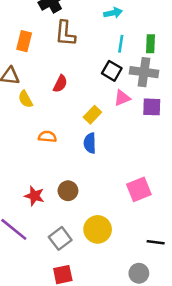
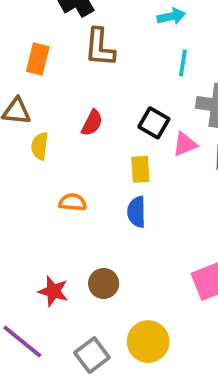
black square: (112, 71) -> (154, 123), moved
yellow semicircle: (25, 99) -> (40, 146), turned 36
yellow rectangle: (92, 115) -> (140, 169), turned -48

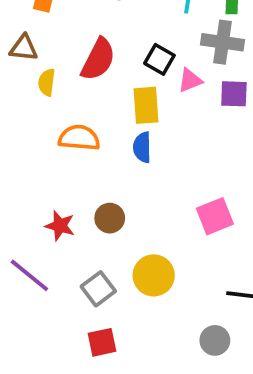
red semicircle: (92, 123) -> (98, 59), size x1.6
yellow rectangle: (140, 169) -> (146, 105), size x1.4
orange semicircle: (73, 202) -> (79, 138), size x1.5

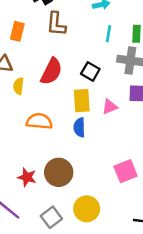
pink triangle: (190, 80) -> (110, 107), moved
brown circle: (110, 218) -> (59, 172), size x1.5

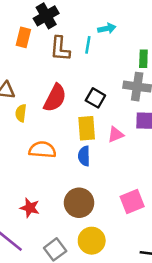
orange rectangle: (17, 31) -> (23, 37), moved
cyan line: (109, 34) -> (88, 45), moved
brown circle: (59, 172) -> (79, 203), moved

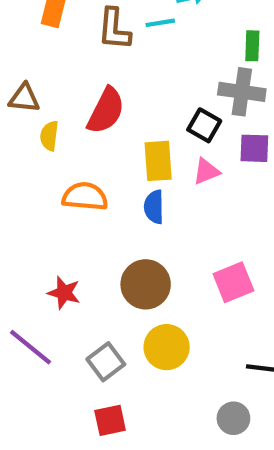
cyan line: (88, 45) -> (160, 23), turned 72
black square: (95, 98) -> (204, 125), moved

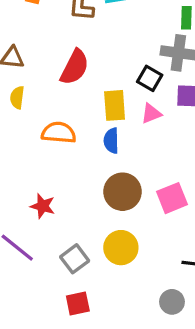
yellow semicircle: (49, 136) -> (17, 98), moved
brown circle: (146, 284) -> (122, 192), moved

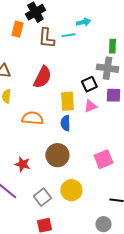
black square: (150, 78) -> (89, 84), turned 35
brown circle: (122, 192) -> (57, 155), moved

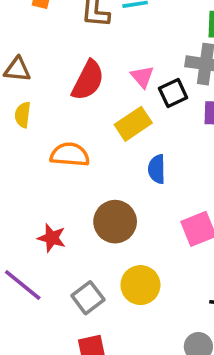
yellow rectangle: (67, 101) -> (133, 124), turned 60
pink triangle: (90, 106) -> (142, 77), moved, turned -48
blue semicircle: (65, 123) -> (157, 169), moved

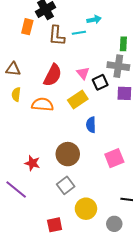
orange semicircle: (70, 155) -> (42, 105), moved
yellow circle: (140, 285) -> (86, 209), moved
gray square: (88, 298) -> (66, 185), moved

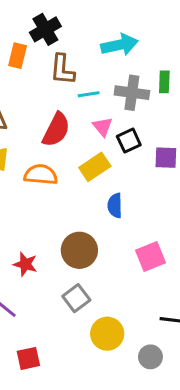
cyan arrow: (94, 20) -> (120, 45), size x1.6
cyan line: (79, 33) -> (89, 94), moved
gray cross: (118, 66) -> (132, 93), moved
red square: (55, 225) -> (28, 358), moved

